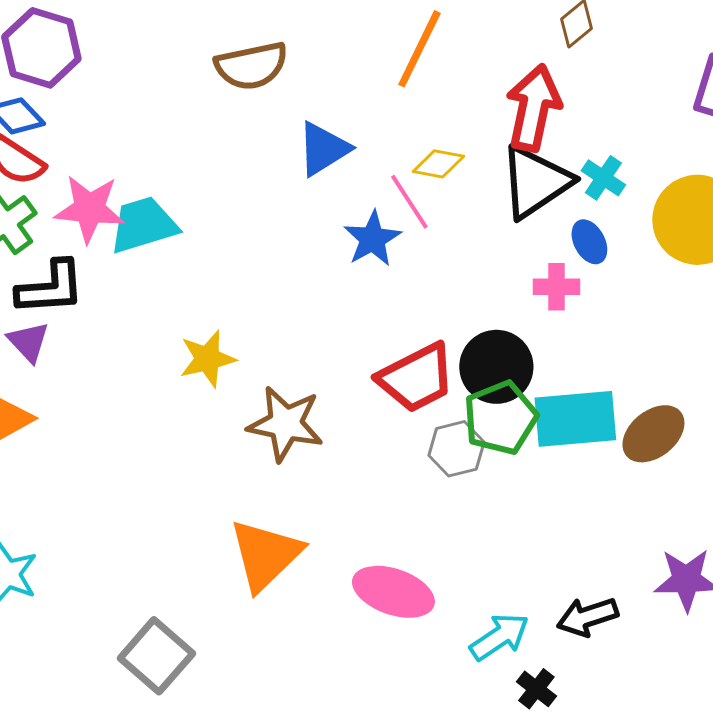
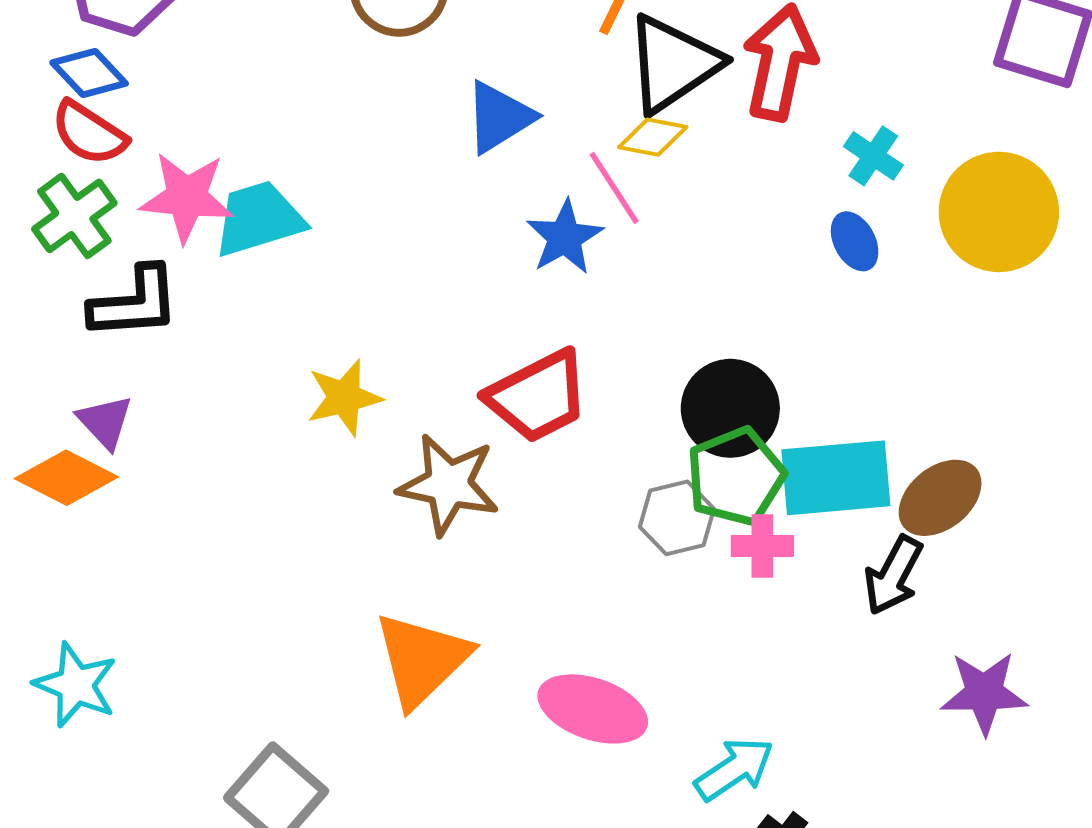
black triangle: (535, 182) -> (673, 64), moved
pink cross: (556, 287) -> (762, 546), moved
purple triangle: (28, 342) -> (105, 422), moved
red trapezoid: (416, 378) -> (538, 396), moved
black arrow: (587, 617) -> (893, 575), moved, turned -44

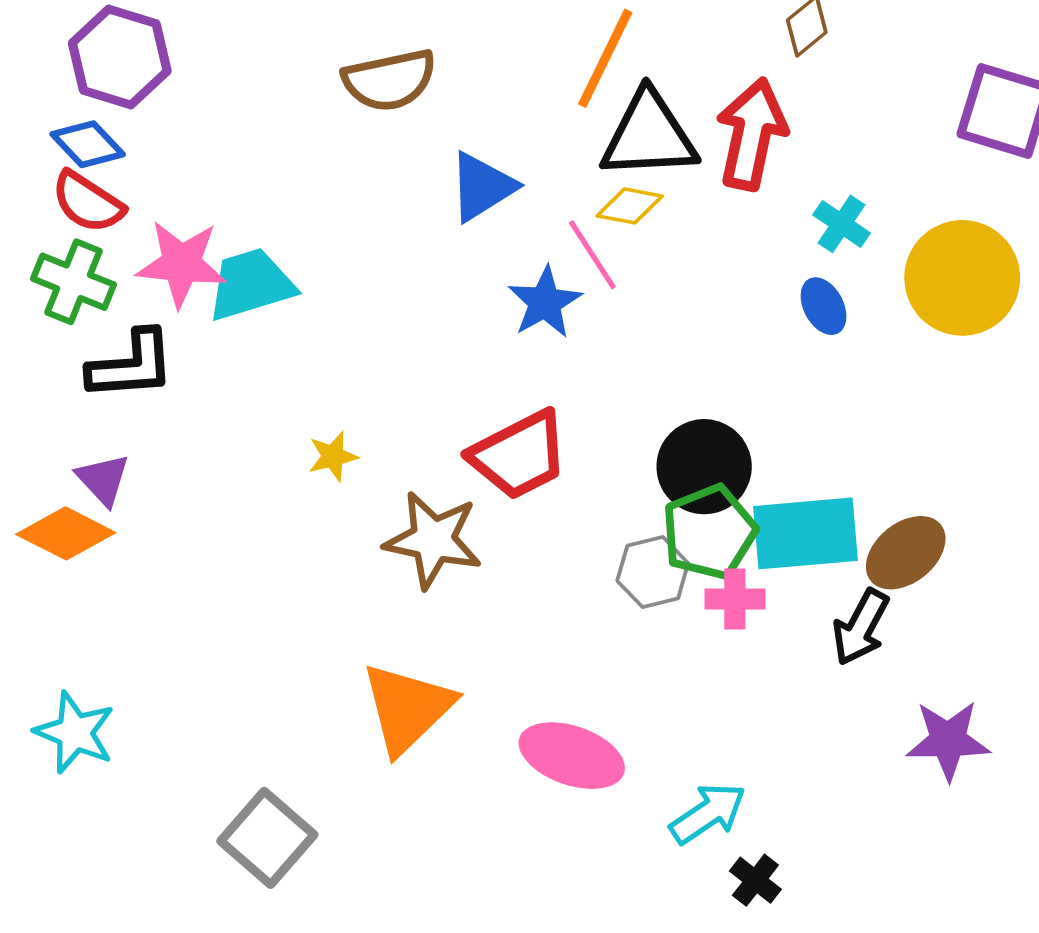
black triangle: (673, 64) -> (649, 135), turned 31
green cross: (74, 216) -> (74, 282), turned -32
yellow star: (344, 398) -> (333, 456), size x0.7

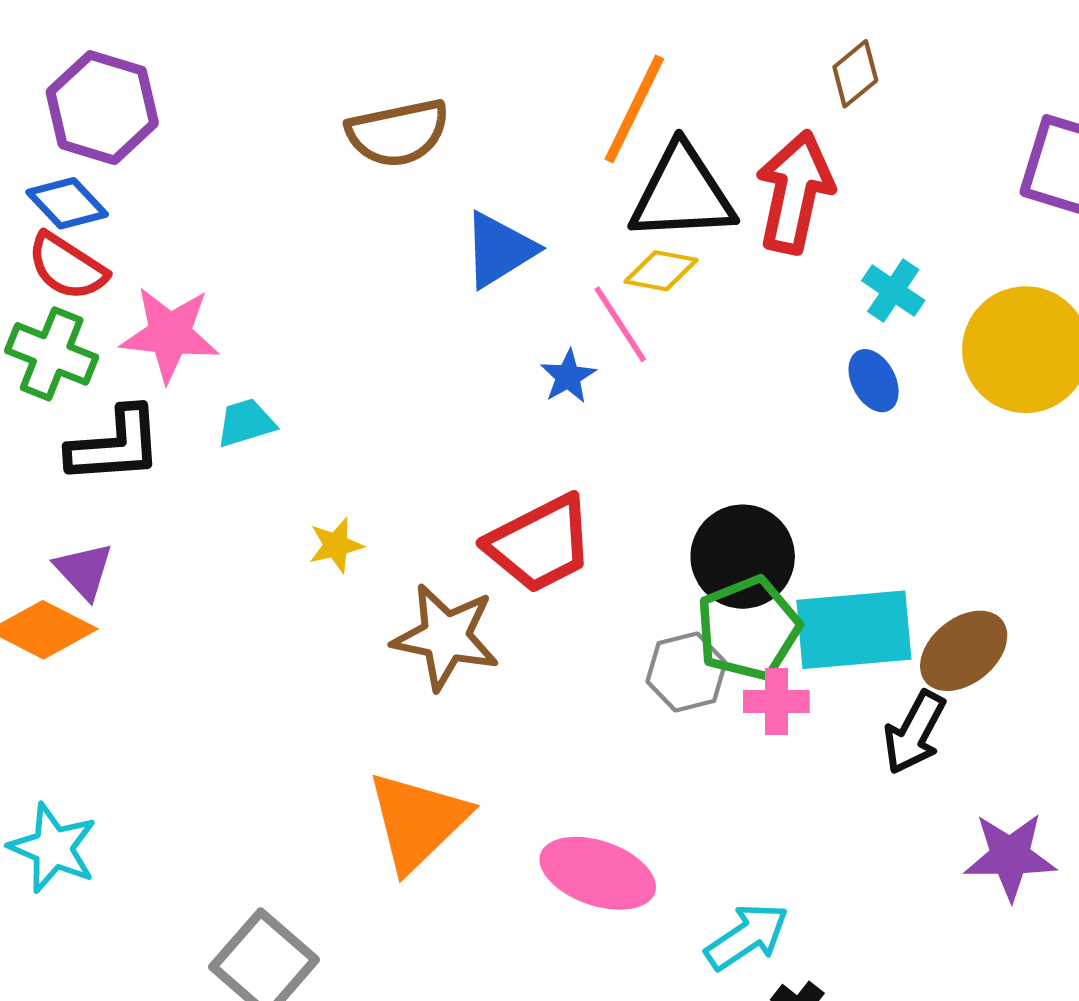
cyan trapezoid: (251, 284) -> (246, 423), moved, size x0.6
blue star: (545, 302) -> (568, 376), size x0.7

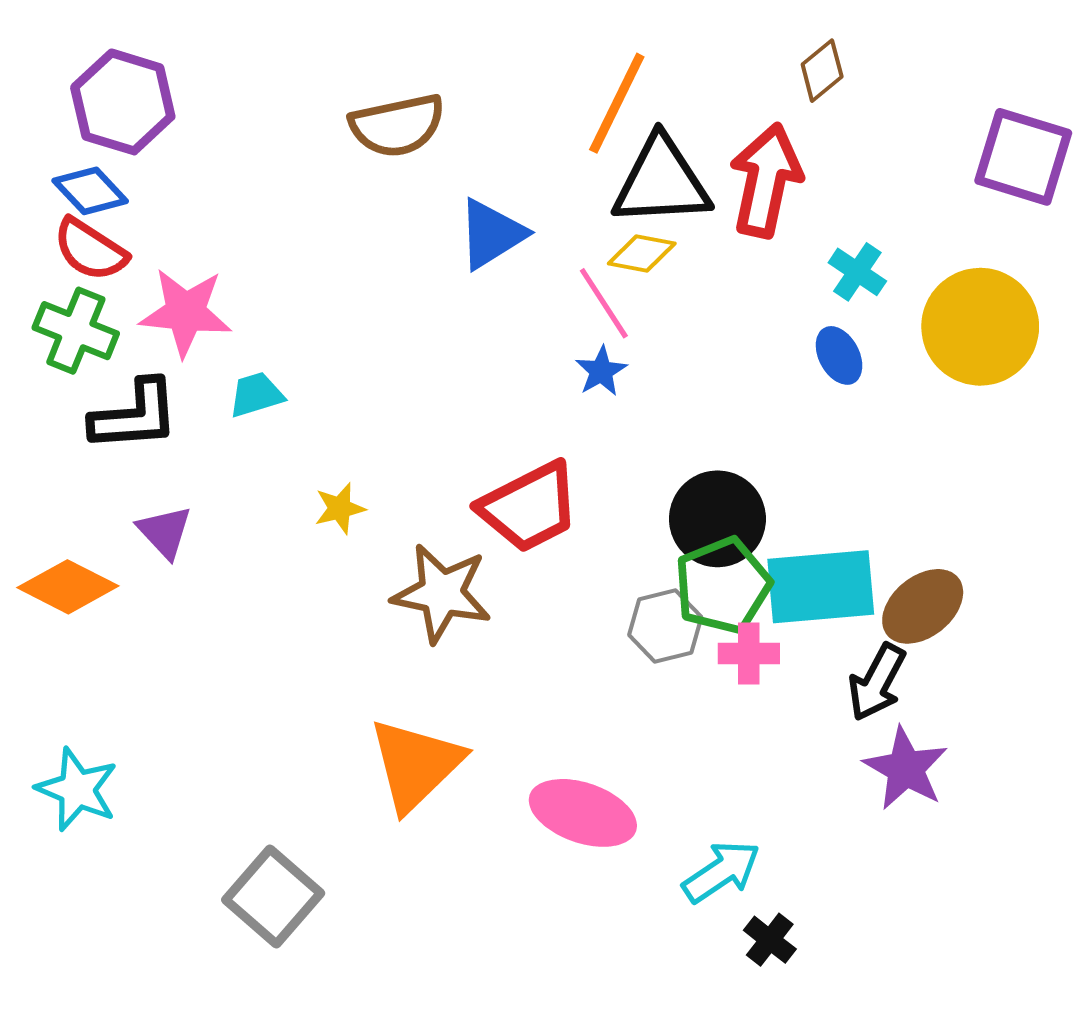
blue star: (568, 376) -> (601, 371), moved
purple triangle: (84, 571) -> (165, 532), moved
purple star: (1010, 856) -> (906, 768), moved, turned 30

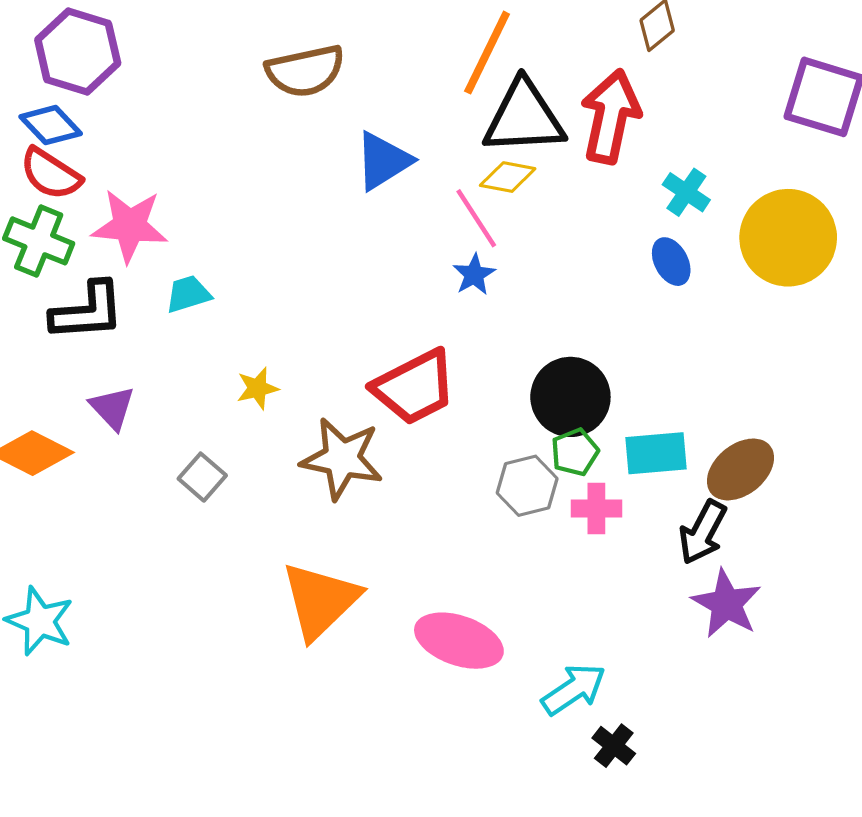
green pentagon: (723, 585) -> (575, 452), size x0.6
cyan rectangle: (821, 587) -> (656, 453), size x0.7
gray square: (273, 897) -> (202, 477), moved, size x0.6

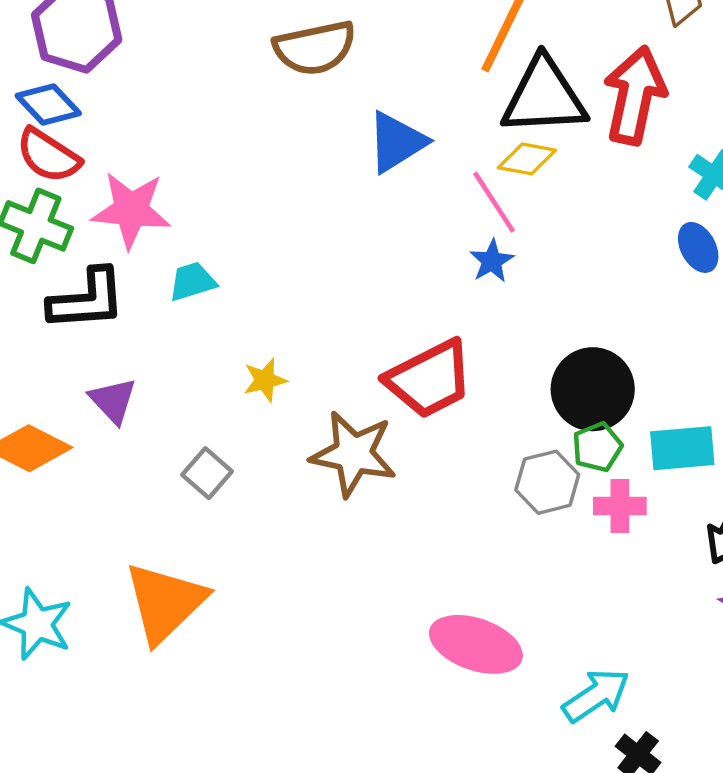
orange triangle: (320, 601) -> (165, 602), moved

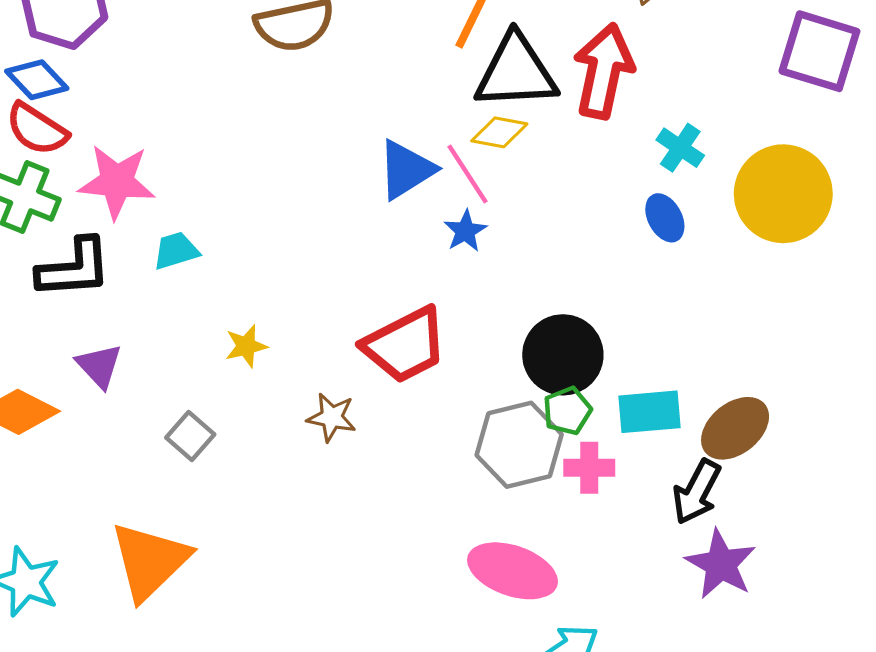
blue triangle: (396, 142) -> (406, 170), moved
brown star: (353, 454) -> (332, 417), size x0.6
gray hexagon: (547, 482) -> (519, 445), size x1.4
pink ellipse: (476, 644) -> (512, 571), moved

